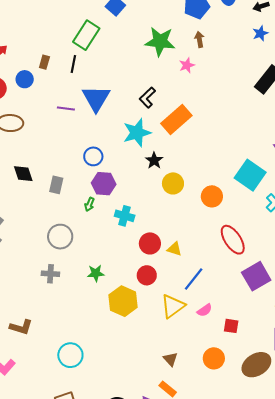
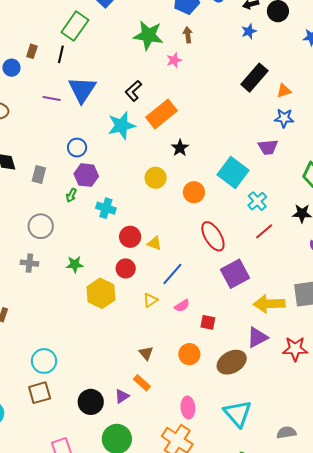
black star: (154, 161) -> (180, 148), moved
yellow triangle: (173, 306) -> (150, 300), size x0.6
cyan circle: (70, 355) -> (44, 361), moved

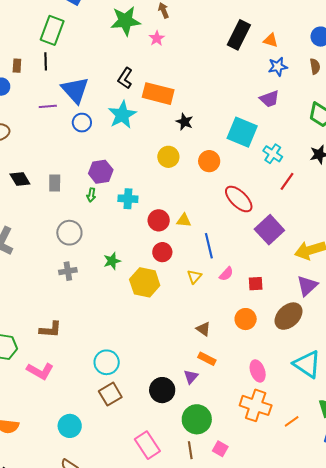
orange triangle: (284, 91) -> (271, 40), turned 49
orange rectangle: (162, 114) -> (158, 94), turned 68
blue circle: (77, 148) -> (82, 123), moved
blue line: (172, 274) -> (209, 246), turned -40

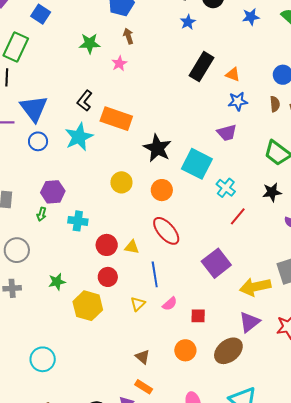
green star: (125, 21) -> (90, 43), size x0.7
black star: (184, 122) -> (157, 148), moved, size x1.6
red ellipse: (239, 199) -> (166, 231), moved
cyan circle: (107, 362) -> (43, 359), moved

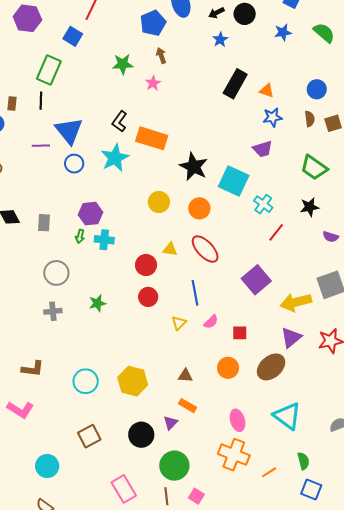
cyan cross: (78, 221) -> (104, 240), moved
yellow triangle: (132, 247) -> (170, 249), moved
yellow hexagon: (88, 306) -> (133, 381), moved
brown triangle: (143, 357) -> (185, 376), turned -35

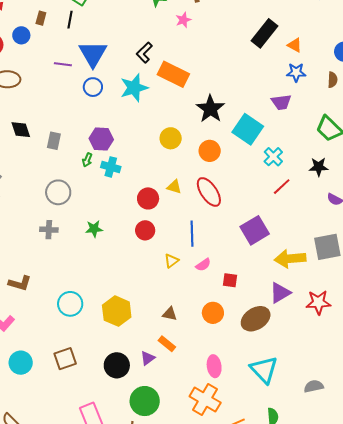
cyan circle: (47, 466) -> (21, 363), moved

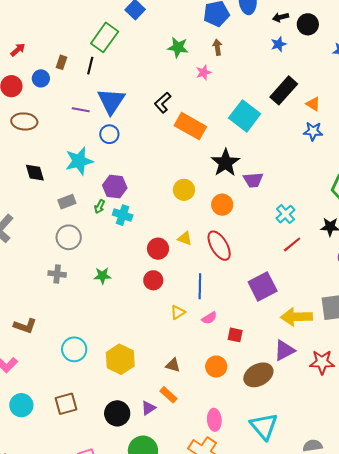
cyan star: (134, 88) -> (79, 161), moved
purple trapezoid: (281, 102) -> (253, 180), moved
cyan square: (248, 129) -> (245, 116), moved
gray rectangle: (54, 141) -> (67, 202), moved, turned 54

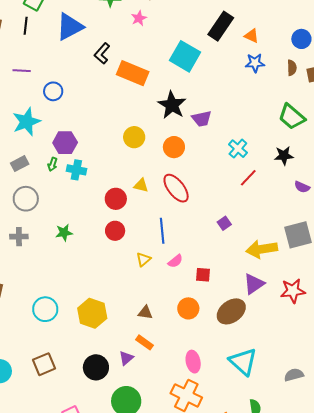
blue triangle: (111, 101) -> (70, 27), moved, turned 36
purple square: (263, 286) -> (224, 223), size x0.5

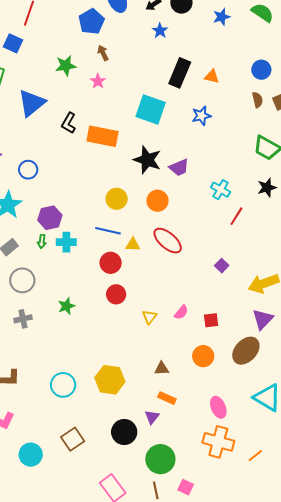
blue star: (255, 63) -> (201, 116), moved
blue line: (162, 231) -> (108, 231), moved, turned -60

